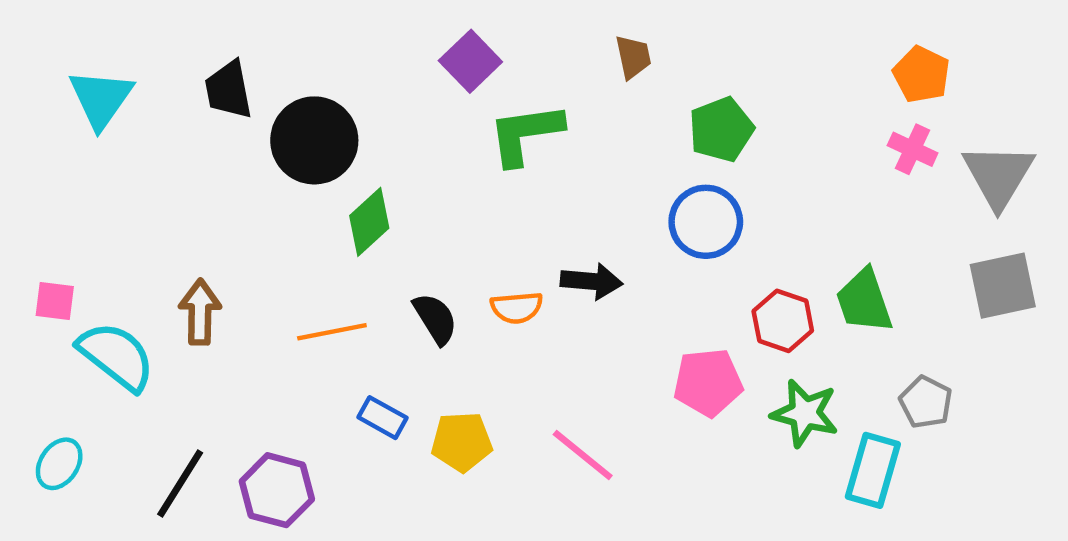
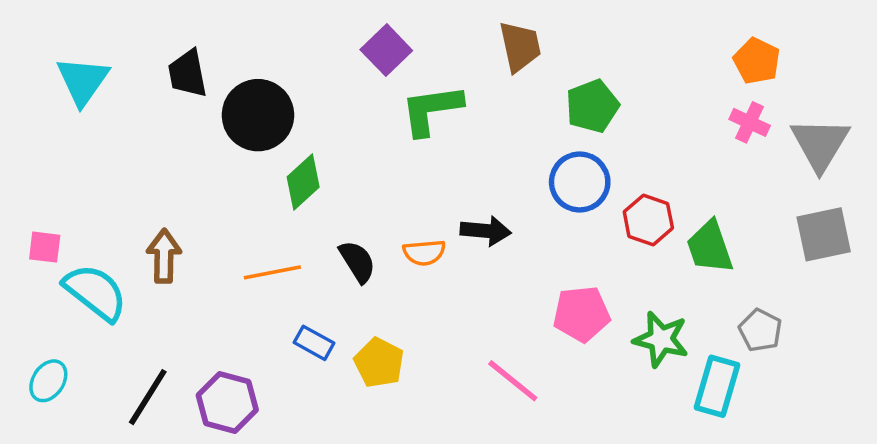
brown trapezoid: (633, 57) -> (520, 46), size x1.4
red hexagon: (783, 321) -> (648, 220), moved
yellow pentagon: (462, 442) -> (379, 363), turned 30
pink line: (583, 455) -> (513, 381), moved

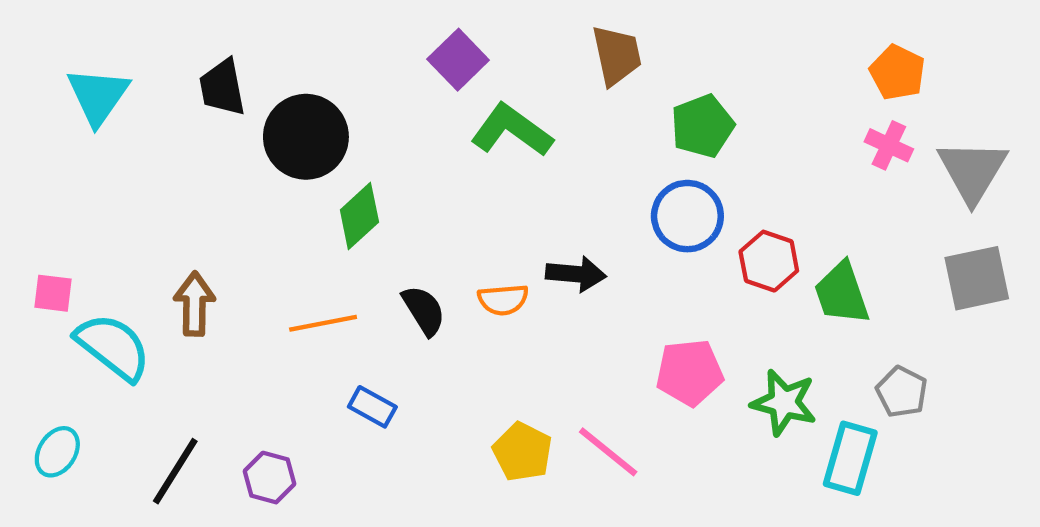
green L-shape: (431, 110) -> (512, 130), turned 44
yellow pentagon: (379, 363) -> (522, 452), moved
purple hexagon: (227, 402) -> (269, 478), size x0.7

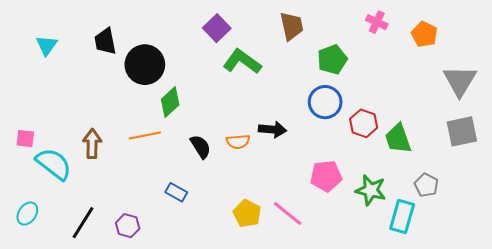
cyan triangle: (98, 96) -> (47, 45), size x0.7
pink cross: (889, 145) -> (377, 22), moved
orange line: (323, 323) -> (145, 136), moved

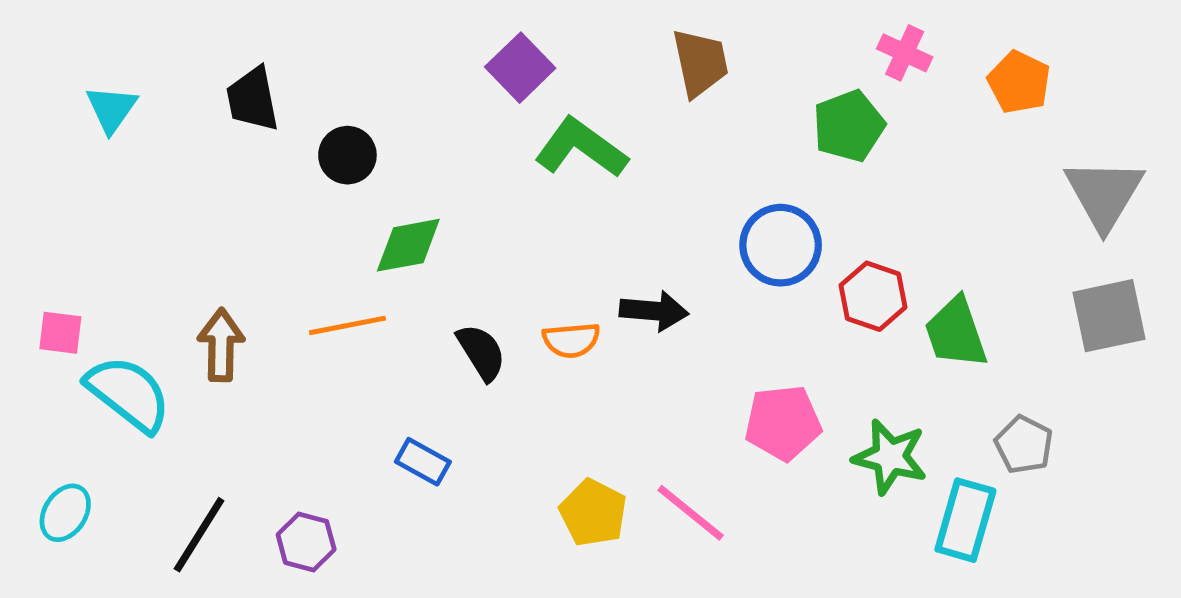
green pentagon: (332, 60) -> (849, 126), moved
black circle: (145, 65) -> (347, 155), size x0.6
green diamond: (170, 102) -> (408, 245), turned 32

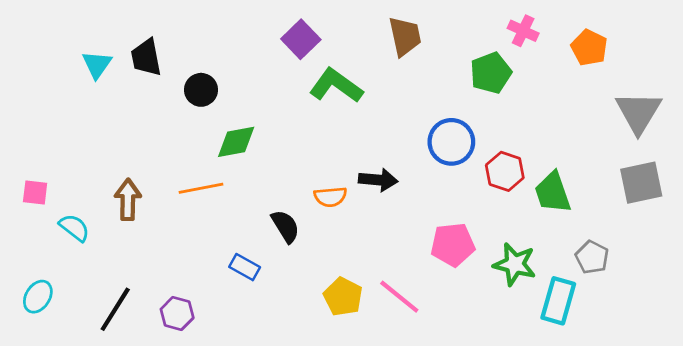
cyan triangle: (111, 109) -> (97, 65), moved
black semicircle: (481, 352) -> (285, 226), moved
cyan semicircle: (128, 394) -> (74, 228), size x0.6

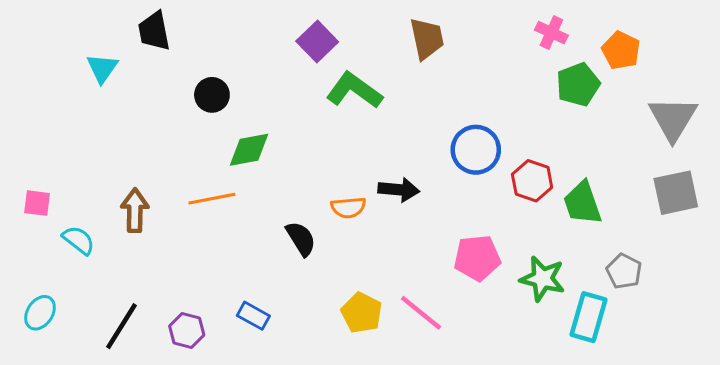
black trapezoid: (146, 57) -> (154, 31), moved
green pentagon: (491, 73) -> (578, 84), moved
blue rectangle: (245, 267) -> (253, 316), moved

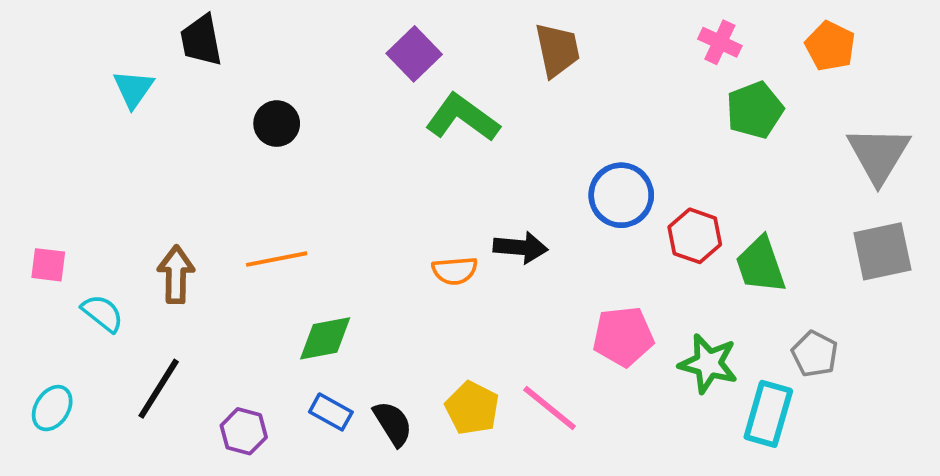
orange pentagon: (621, 50) -> (830, 46), moved
green diamond: (249, 150) -> (325, 338), moved
black semicircle: (301, 239) -> (393, 424), moved
black line: (122, 326) -> (159, 389), moved

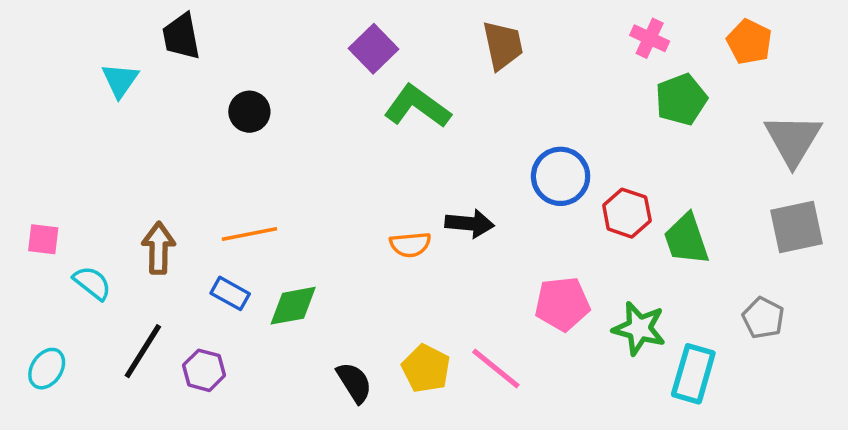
gray pentagon: (815, 354) -> (763, 318), moved
blue rectangle: (331, 412) -> (230, 293), moved
purple hexagon: (244, 431) -> (204, 370), moved

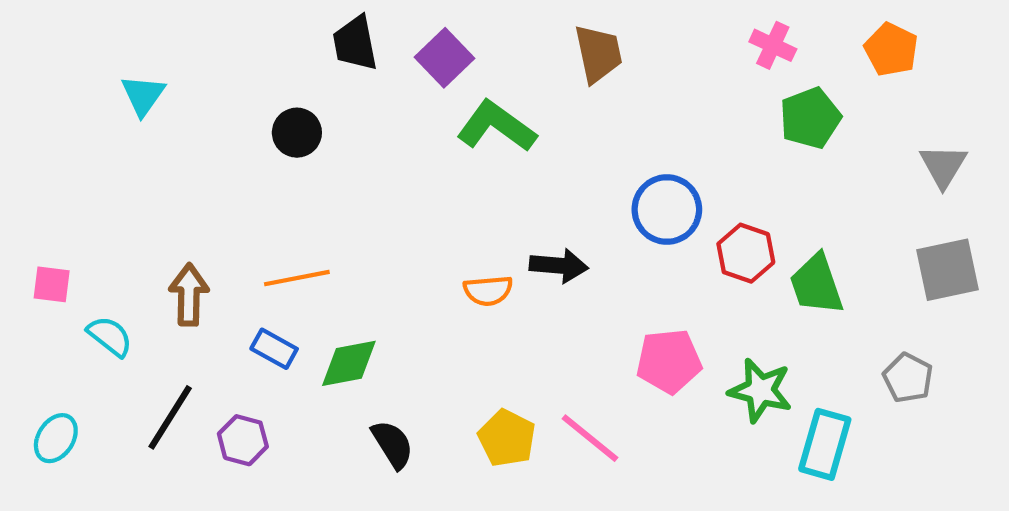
black trapezoid: (181, 37) -> (355, 43), moved
gray triangle: (793, 140) -> (943, 166), size x0.7
black semicircle: (354, 383) -> (393, 444), moved

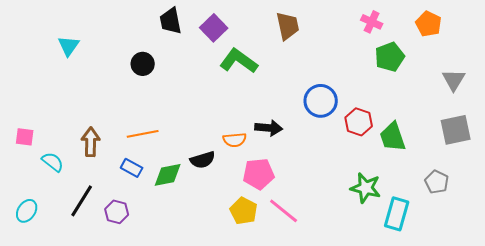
pink pentagon: (669, 361) -> (259, 174), moved
black semicircle: (393, 444) -> (203, 160), moved, turned 105

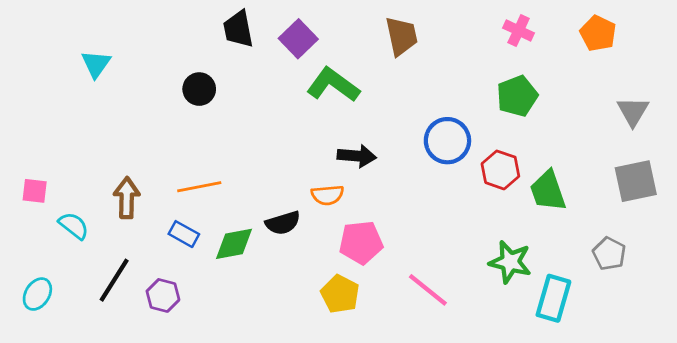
green pentagon: (390, 57) -> (517, 96), moved
black arrow: (269, 128) -> (357, 156), moved
pink line: (284, 211) -> (428, 290), moved

